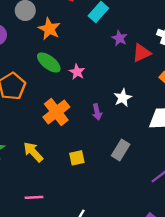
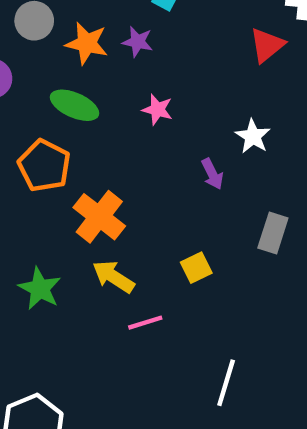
purple star: (119, 38) -> (138, 42), moved
green ellipse: (49, 62) -> (75, 105), moved
orange cross: (56, 112) -> (99, 217), moved
pink line: (34, 197) -> (145, 323), moved

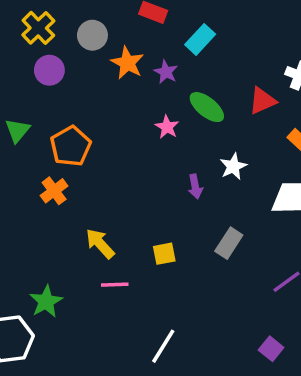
green ellipse: (75, 105) -> (207, 107), moved
orange cross: (99, 217) -> (54, 191), moved, size x0.7
green star: (40, 289) -> (46, 301), moved

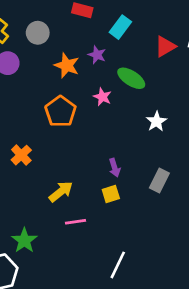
orange star: (127, 63) -> (67, 65), moved
red triangle: (262, 101) -> (165, 47), moved
orange pentagon: (71, 146) -> (60, 111), moved
purple arrow: (195, 187) -> (115, 168), moved
yellow arrow: (100, 244) -> (61, 192), turned 100

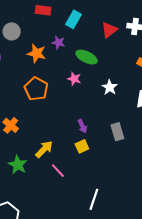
pink star: (102, 97) -> (74, 79), moved
gray rectangle: (159, 181) -> (117, 132), turned -36
pink line: (75, 222) -> (58, 171), turned 63
green star: (24, 240) -> (18, 165), moved

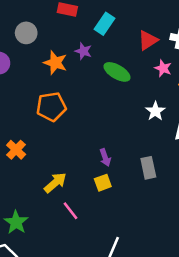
pink star: (74, 79) -> (163, 68), moved
white star: (110, 87) -> (155, 111), moved
orange pentagon: (36, 89) -> (51, 107), turned 30
green star: (18, 165) -> (16, 222), moved

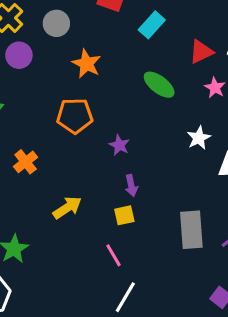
purple star: (83, 51) -> (119, 145), moved
gray rectangle: (148, 168) -> (191, 230), moved, size x1.4
pink line: (70, 211) -> (114, 255), moved

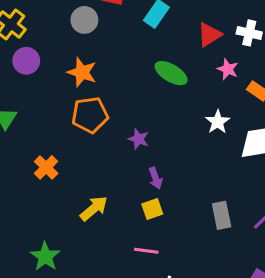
gray circle: (56, 23) -> (84, 20), moved
orange star: (86, 64) -> (82, 72), moved
gray rectangle: (191, 230) -> (222, 215), size x0.7
pink line: (114, 255) -> (146, 251), turned -45

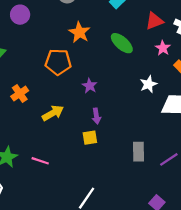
orange star: (82, 72) -> (79, 32), moved
yellow arrow: (94, 208) -> (53, 113), moved
pink line: (146, 251) -> (40, 161), moved

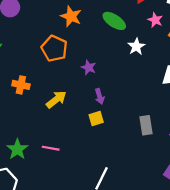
orange pentagon: (58, 62) -> (54, 48), turned 30
white star: (148, 84) -> (136, 47), moved
orange cross: (20, 93) -> (21, 85), turned -35

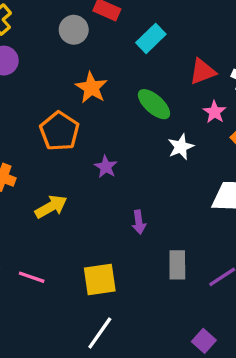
purple arrow: (100, 96) -> (139, 222), moved
yellow square: (96, 118) -> (100, 280), moved, size x1.5

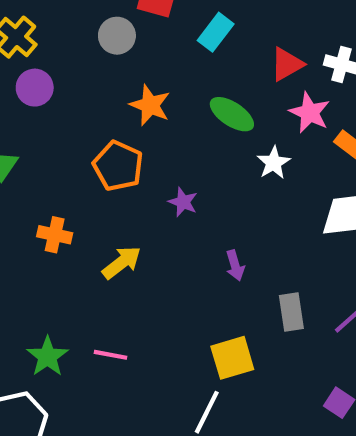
pink star: (215, 112) -> (310, 113), size x1.4
yellow square: (100, 280) -> (232, 358), moved

